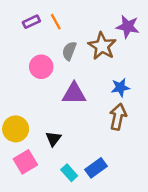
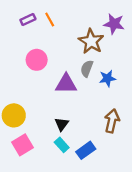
gray semicircle: (69, 51) -> (87, 69), moved
brown arrow: (118, 117) -> (112, 121), moved
black triangle: (53, 139) -> (62, 124), moved
cyan rectangle: (69, 173) -> (62, 145), moved

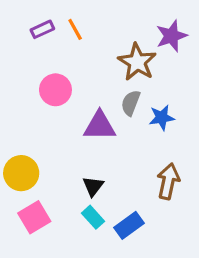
purple star: (114, 24) -> (171, 36), turned -30

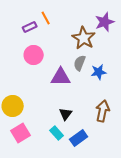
purple rectangle: (42, 29) -> (30, 27), moved
black triangle: (93, 186) -> (66, 114), moved

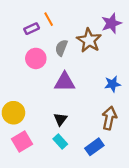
gray semicircle: (80, 63) -> (61, 48), moved
blue star: (99, 72) -> (112, 84), moved
black triangle: (66, 114) -> (60, 119), moved
blue rectangle: (79, 138) -> (94, 147), moved

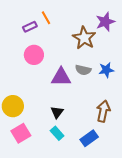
gray semicircle: (61, 48) -> (83, 70), moved, turned -98
blue star: (112, 84) -> (106, 70), moved

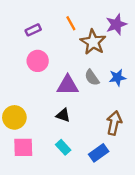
orange line: (46, 18) -> (71, 23), moved
gray semicircle: (83, 70) -> (92, 78), turned 42
black triangle: (57, 112) -> (63, 115), moved, turned -48
pink square: (21, 133) -> (23, 147), turned 30

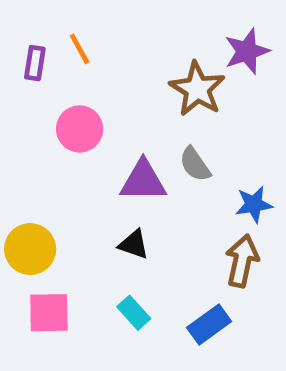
orange line: (71, 23) -> (80, 49), moved
purple rectangle: (33, 30) -> (35, 63), moved, turned -56
blue star: (117, 78) -> (254, 204), moved

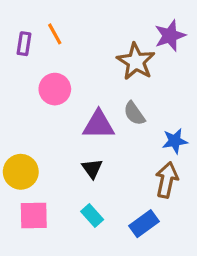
black triangle: (134, 244) -> (92, 169), turned 35

